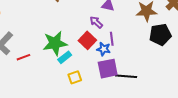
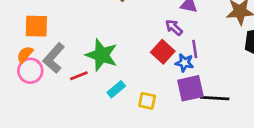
green star: (55, 43) -> (102, 55), moved, turned 30
cyan rectangle: (65, 57) -> (116, 89), moved
yellow square: (75, 77) -> (147, 101), turned 32

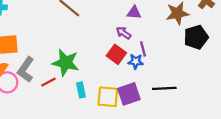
purple square: (190, 88) -> (129, 94), moved
cyan rectangle: (116, 89) -> (81, 90), turned -56
yellow square: (147, 101) -> (108, 97), size x1.5

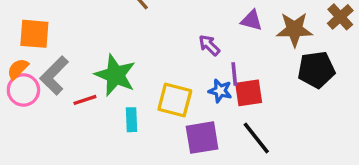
purple triangle: (134, 13) -> (252, 20), moved
red square: (116, 54) -> (249, 93), moved, turned 36
black line: (164, 88) -> (256, 138), turned 45
yellow square: (108, 97) -> (175, 100), moved

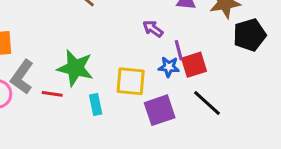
red line: (85, 100) -> (52, 94), turned 36

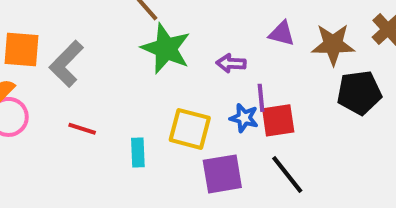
purple arrow: (153, 29) -> (231, 63), turned -42
green star: (75, 68) -> (166, 49), moved
gray L-shape: (22, 77) -> (66, 64), moved

